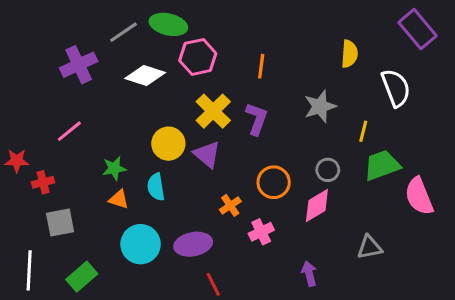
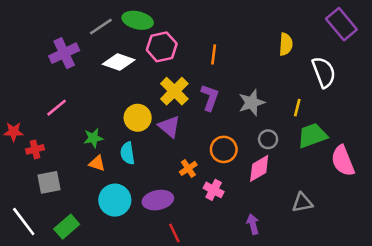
gray star: (320, 106) -> (252, 103), moved
pink cross: (261, 232) -> (214, 190), turned -36
white line: (29, 270) -> (24, 222), turned -40

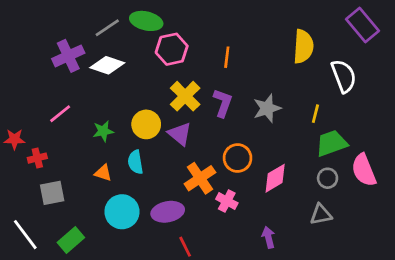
yellow semicircle: (286, 44) -> (303, 46), size x1.4
white diamond: (119, 62) -> (107, 65), moved
green star: (93, 138) -> (103, 131), moved
gray circle: (268, 139) -> (328, 178), moved
orange cross: (188, 168) -> (200, 178), size x1.6

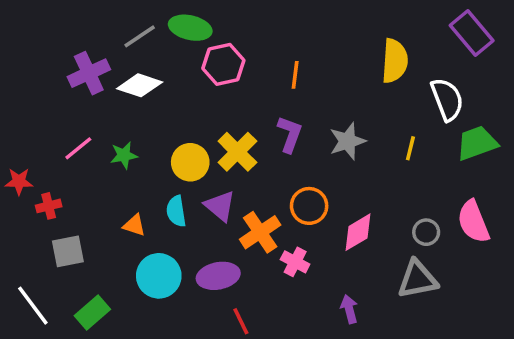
yellow cross: (185, 96) -> (237, 152), moved
green star: (103, 131) -> (124, 155), moved
purple triangle: (180, 134) -> (220, 206), moved
green trapezoid: (332, 143) -> (477, 143), moved
gray triangle: (321, 214) -> (417, 279), size x1.4

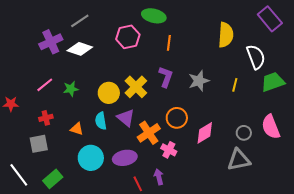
green ellipse: (190, 28) -> (154, 16), moved
red cross: (49, 206) -> (46, 118), moved
purple arrow: (349, 309) -> (159, 177), moved

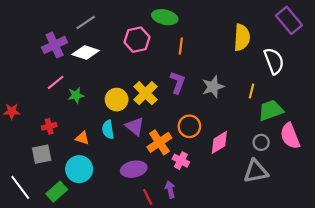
green trapezoid: (273, 82) -> (271, 110), moved
pink line: (45, 85) -> (56, 82), moved
cyan circle: (91, 158) -> (79, 169), moved

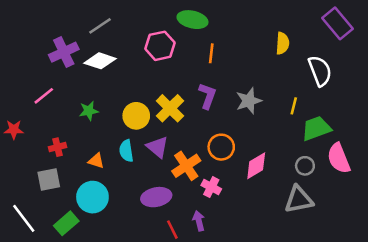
yellow semicircle: (242, 37) -> (282, 43), size x0.7
pink line: (56, 82) -> (44, 96), moved

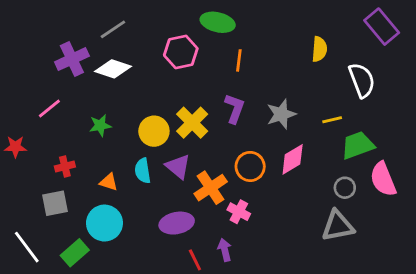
yellow line: (294, 106) -> (332, 120), turned 63
pink diamond: (256, 166) -> (293, 159), moved

